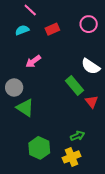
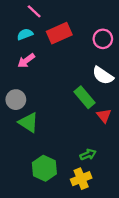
pink circle: (89, 24) -> (103, 39), moved
red rectangle: (52, 29) -> (59, 33), size x1.5
pink arrow: (33, 61) -> (26, 61), moved

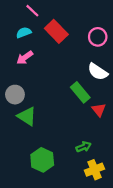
red rectangle: (59, 33) -> (56, 31), turned 70
yellow cross: (81, 179) -> (94, 170), moved

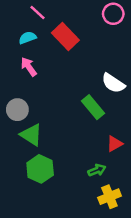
pink circle: (98, 37) -> (113, 14), moved
pink arrow: (25, 58) -> (29, 67), turned 91
red triangle: (99, 110) -> (115, 144), moved, turned 40
green hexagon: (42, 160) -> (40, 169), moved

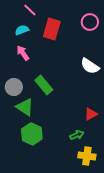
pink circle: (113, 14) -> (90, 22), moved
red rectangle: (65, 36) -> (52, 29), turned 60
green rectangle: (93, 107) -> (44, 85), moved
yellow cross: (109, 197) -> (87, 156), turned 30

